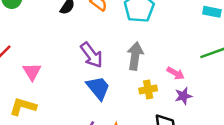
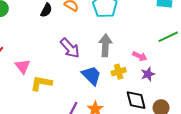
blue trapezoid: (98, 88) -> (91, 75), moved
yellow L-shape: (23, 107) -> (41, 83), moved

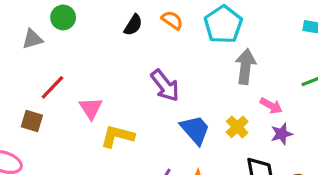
gray arrow: (105, 45) -> (245, 67), moved
yellow cross: (119, 72) -> (237, 127), turned -32

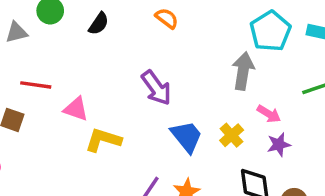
cyan pentagon: (223, 24) -> (270, 31), moved
black semicircle: (133, 25) -> (99, 24), moved
red line: (52, 87) -> (36, 85), turned 52
pink triangle: (91, 108) -> (76, 109), turned -40

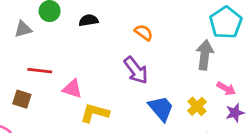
orange semicircle: (167, 18) -> (144, 32), moved
black semicircle: (99, 24) -> (89, 20), turned -132

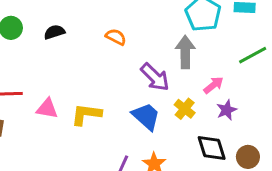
purple arrow: (136, 70) -> (155, 77), moved
pink arrow: (226, 89) -> (214, 85), turned -60
yellow L-shape: (95, 113) -> (86, 114), moved

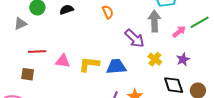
orange semicircle: (116, 37) -> (108, 12), turned 40
pink arrow: (214, 85) -> (179, 32), moved
blue trapezoid: (146, 116) -> (116, 67), moved, turned -45

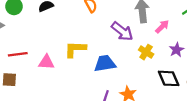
pink arrow: (179, 32) -> (162, 27), moved
yellow L-shape: (89, 64) -> (75, 49), moved

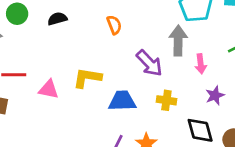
pink arrow: (162, 27) -> (201, 64), turned 120
yellow cross: (146, 52) -> (166, 100), moved, turned -32

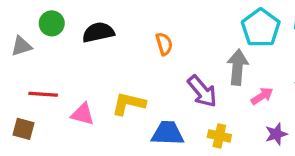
black semicircle: (57, 19) -> (98, 32), size x1.4
pink arrow: (201, 64) -> (262, 96), turned -120

